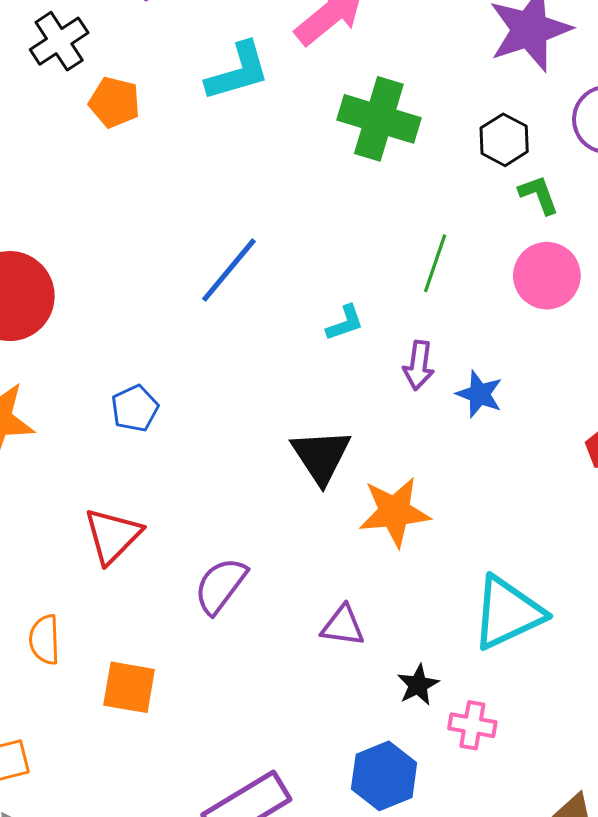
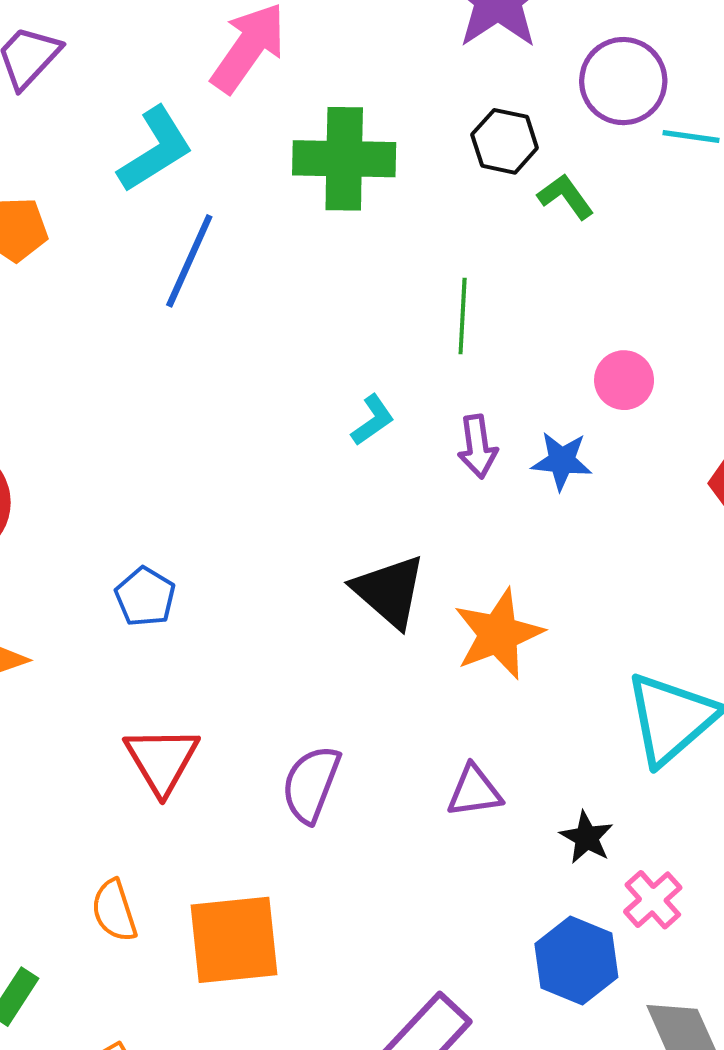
blue line: (229, 270) -> (189, 261), moved
pink circle: (547, 276) -> (624, 380), moved, size x0.7
orange square: (129, 687) -> (234, 940), size x1.4
pink cross: (472, 725) -> (653, 900), moved, turned -36

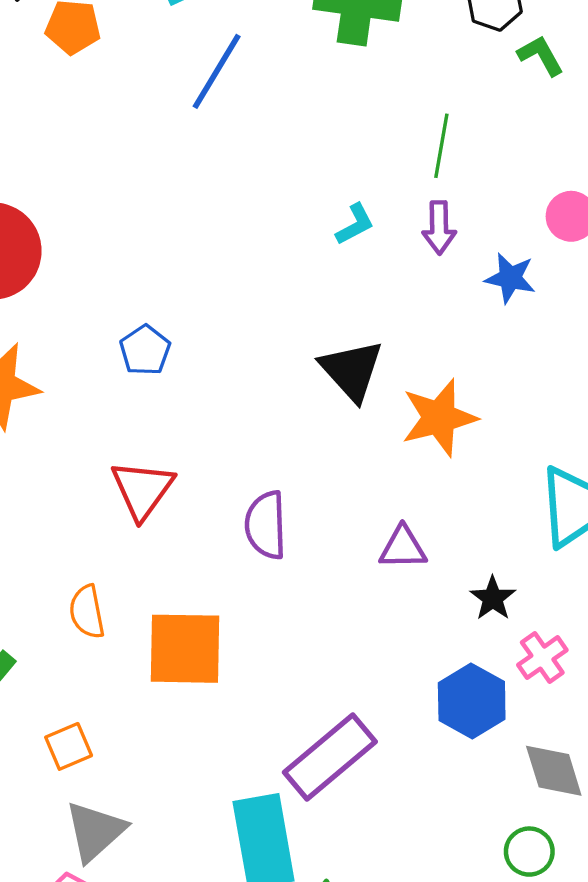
purple arrow: (477, 447) -> (439, 228), moved
purple semicircle: (311, 784) -> (266, 525), turned -30

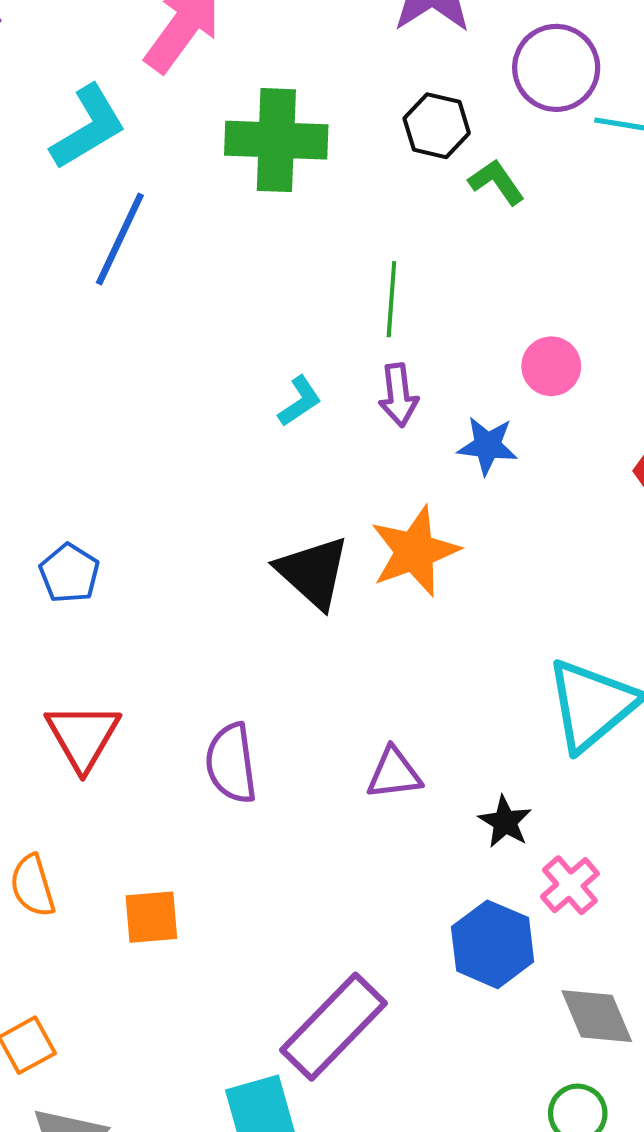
orange star: (439, 418) -> (415, 551), moved
orange square: (185, 649) -> (151, 917), size x0.6

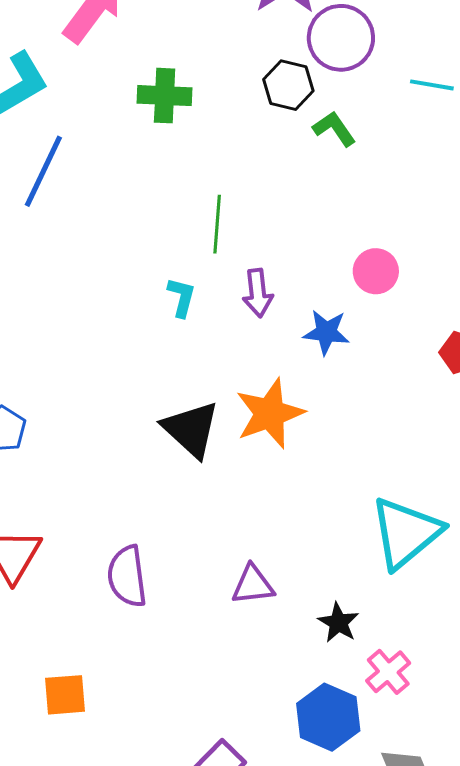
purple circle: (556, 68) -> (341, 38), moved
green cross: (276, 140) -> (165, 96), size x0.7
green line: (391, 299) -> (217, 224), moved
cyan L-shape: (300, 401) -> (182, 297), turned -42

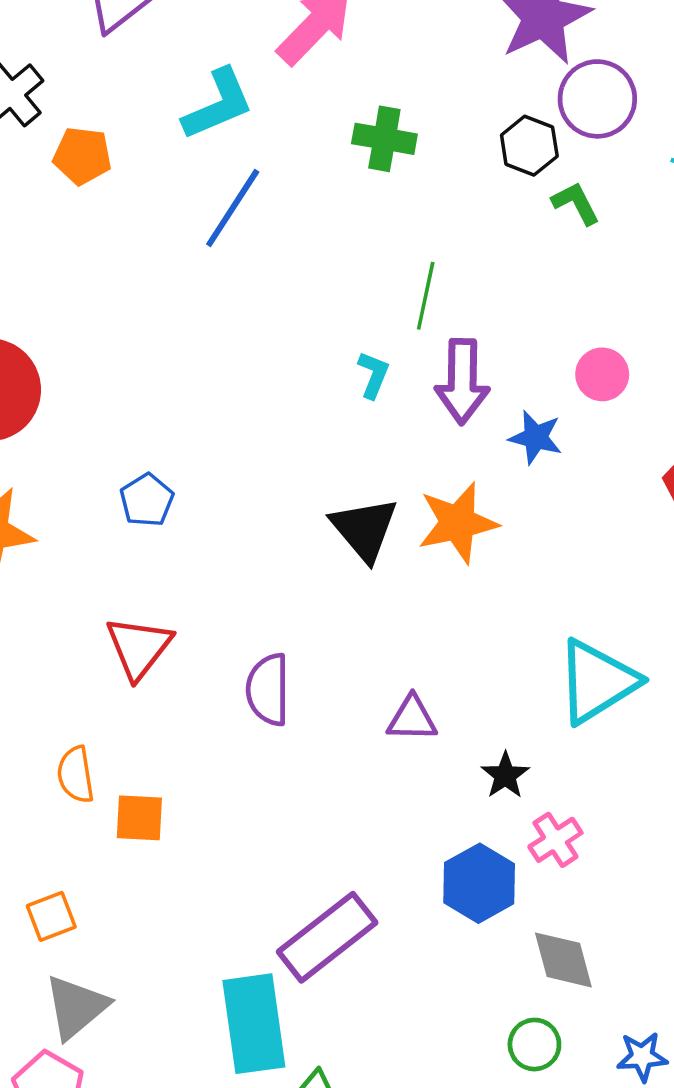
purple arrow: (258, 293) -> (462, 381), size x1.5
orange square: (65, 695) -> (139, 818), moved

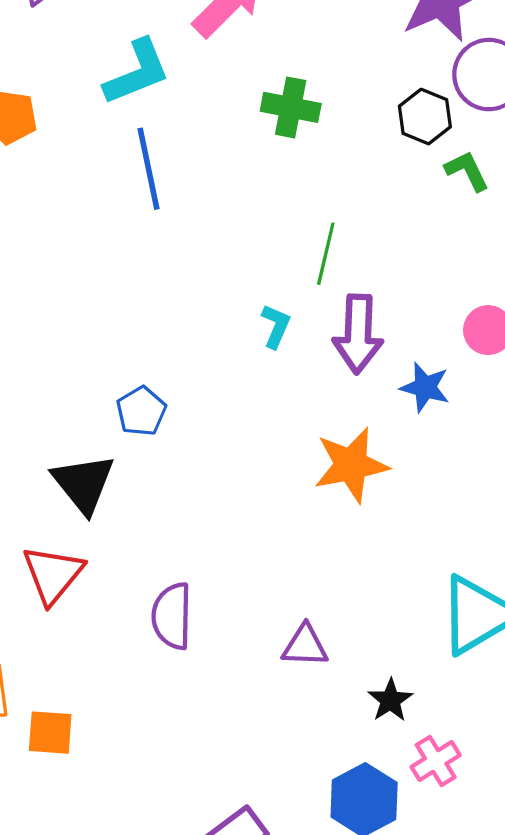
blue line: (233, 208) -> (149, 169), turned -46
blue pentagon: (147, 500) -> (141, 411), moved
black triangle: (364, 529) -> (84, 484), moved

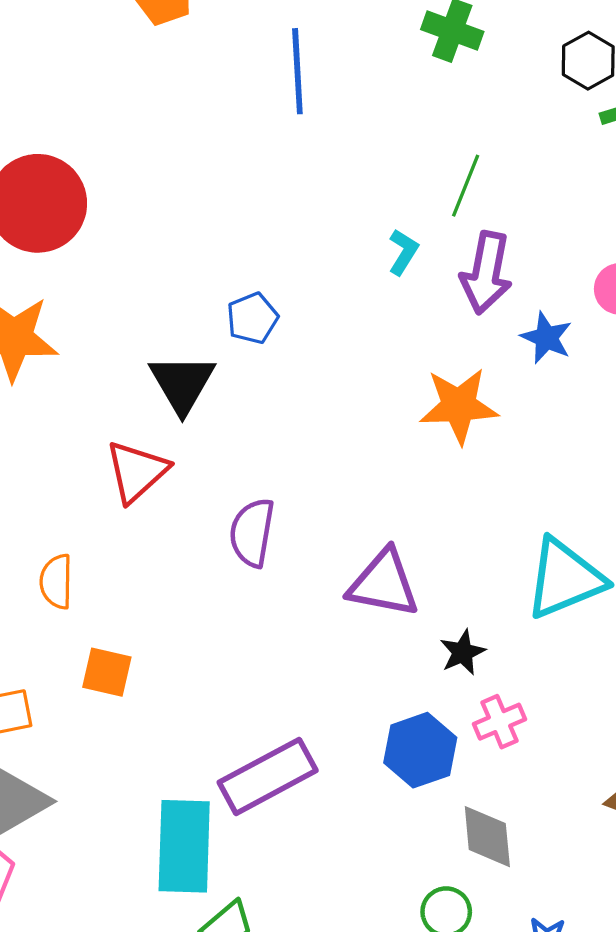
purple triangle: (305, 646) -> (384, 583), size x1.5
orange square: (50, 733) -> (107, 672), moved

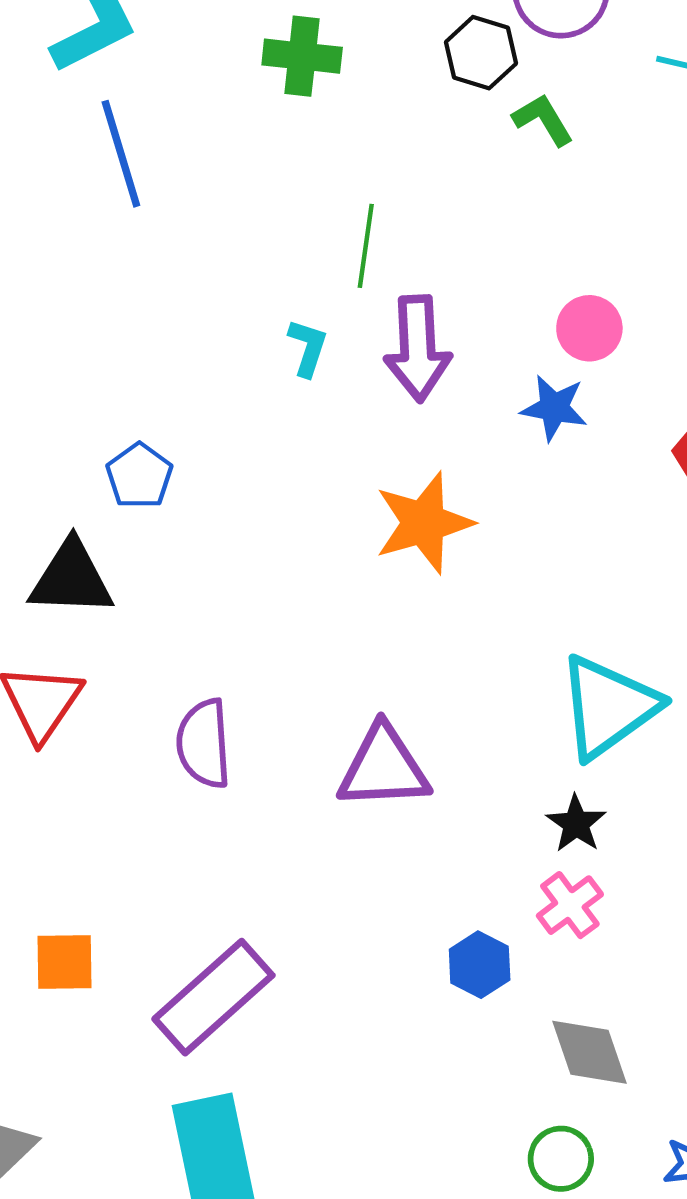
blue star: (546, 338) -> (554, 408), moved
black triangle: (182, 383) -> (71, 578), turned -44
black star: (463, 652) -> (576, 824), moved
blue hexagon: (420, 750) -> (480, 965), size x0.7
purple rectangle: (268, 776) -> (213, 997), moved

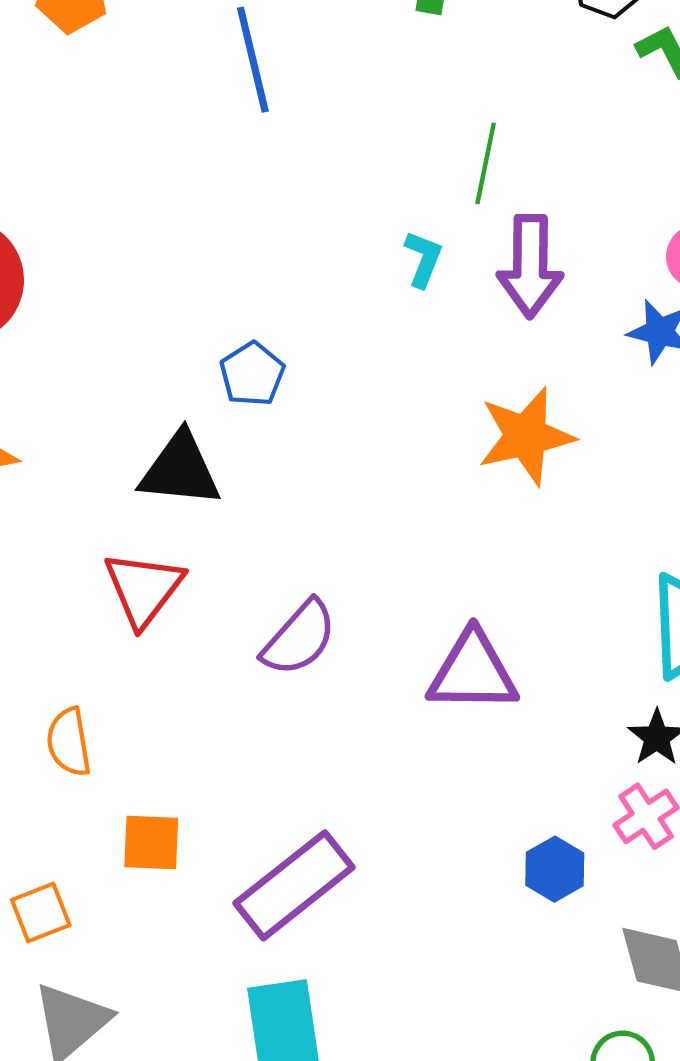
purple semicircle: (204, 744) -> (299, 638), turned -138

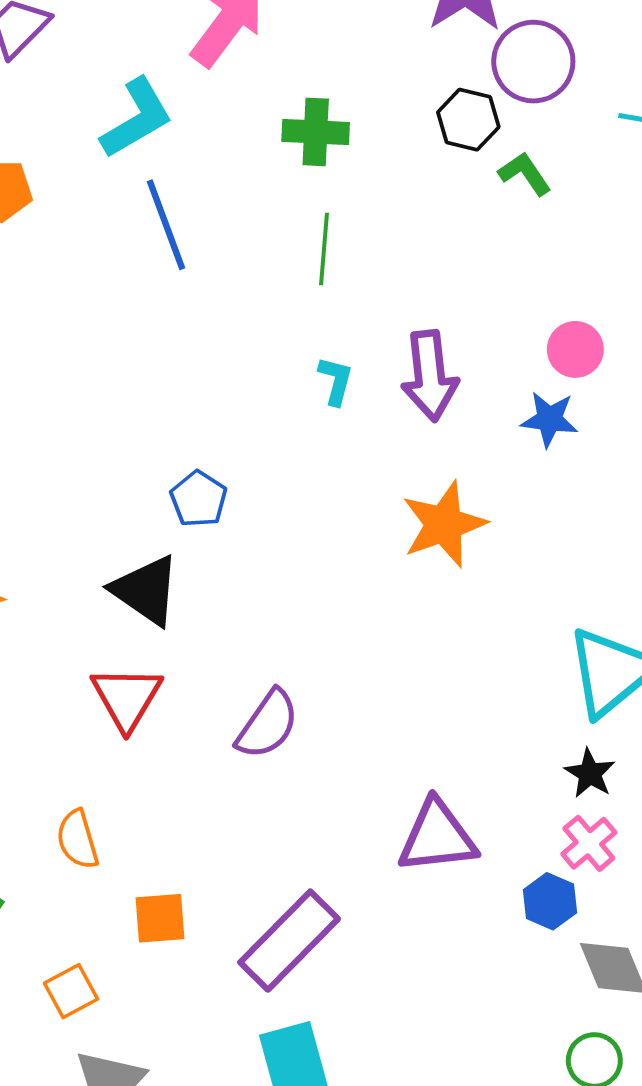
green line: (486, 163) -> (324, 249), moved
black triangle: (180, 470) -> (146, 590), turned 36
purple triangle: (473, 672) -> (437, 837), moved
blue hexagon: (555, 869) -> (550, 901), moved

